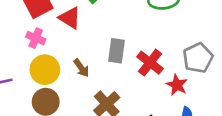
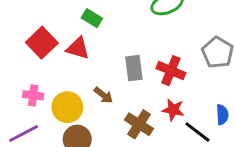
pink cross: (36, 38) -> (33, 95), moved
red star: (177, 85) -> (173, 110), moved

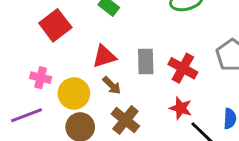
red triangle: (78, 48) -> (104, 56), moved, turned -40
brown cross: (139, 124) -> (125, 120), moved

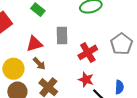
gray rectangle: (146, 61) -> (62, 36), moved
red cross: (183, 68) -> (88, 52), turned 30

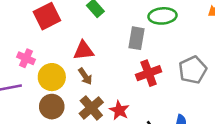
gray rectangle: (62, 36) -> (136, 38), moved
red star: (86, 80) -> (119, 110), moved

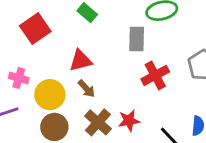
red star: (119, 110) -> (129, 121), turned -30

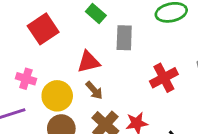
gray rectangle: (137, 39) -> (124, 38), moved

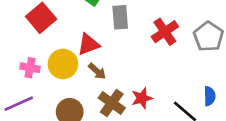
red cross: (164, 78) -> (165, 32), moved
yellow circle: (57, 96) -> (63, 64), moved

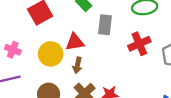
pink cross: (30, 68) -> (13, 50), moved
brown arrow: (97, 71) -> (77, 65), turned 49

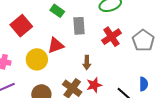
brown arrow: (77, 65) -> (87, 62), moved

